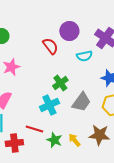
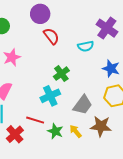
purple circle: (69, 31) -> (40, 14), moved
gray trapezoid: (81, 102) -> (83, 105), moved
red cross: (14, 143) -> (15, 134), turned -36

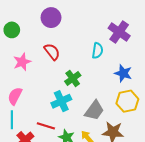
red semicircle: (51, 36) -> (52, 52), moved
cyan semicircle: (86, 46) -> (97, 51), turned -70

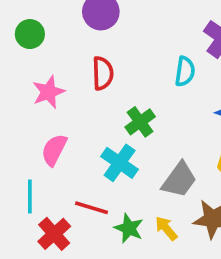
red semicircle: (52, 52) -> (103, 73), turned 36
pink semicircle: (15, 96) -> (54, 150), moved
cyan cross: (61, 101) -> (120, 163), turned -30

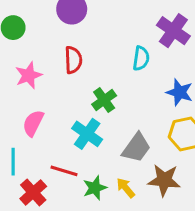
green star: (129, 228) -> (95, 188), turned 30

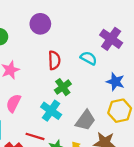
cyan semicircle: (141, 58) -> (89, 58), turned -70
red semicircle: (73, 60) -> (54, 60), moved

